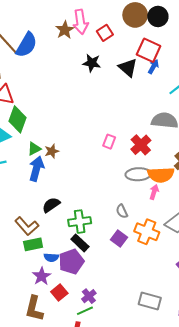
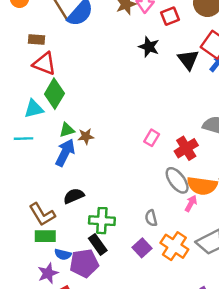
gray ellipse: (138, 174) -> (177, 180), turned 45

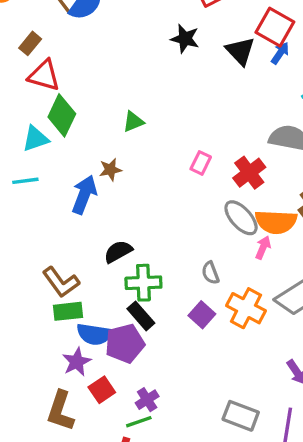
brown rectangle: (37, 39) -> (30, 43), turned -49
green triangle: (67, 130) -> (133, 122), moved
black semicircle: (74, 196) -> (118, 252), moved
blue semicircle: (63, 254) -> (94, 334), size x1.5

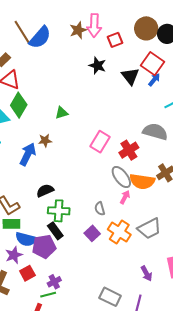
pink rectangle: (201, 163) -> (100, 142), size x1.5
pink arrow: (263, 248) -> (125, 197), moved

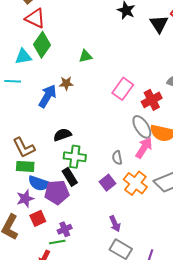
pink arrow: (125, 197) -> (144, 148), size x1.5
purple arrow: (146, 274) -> (115, 224), moved

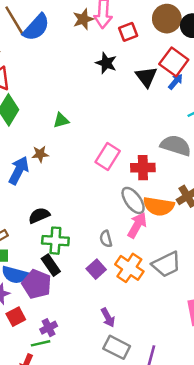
red cross: (152, 100) -> (143, 168), turned 30
purple pentagon: (57, 192) -> (37, 284), turned 30

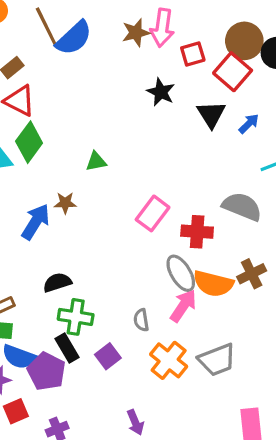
red square: (174, 62) -> (233, 72), moved
purple square: (96, 269) -> (108, 356), moved

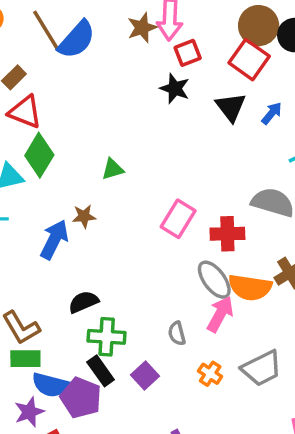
red square: (193, 54) -> (188, 53), moved
orange cross: (169, 360) -> (210, 374), size x0.6

